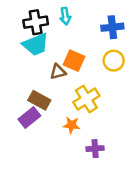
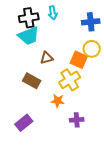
orange square: (74, 61) -> (79, 60), moved
purple rectangle: (29, 118) -> (24, 123), moved

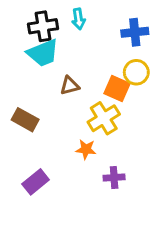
brown rectangle: (32, 81) -> (25, 120), moved

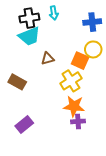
orange star: (86, 149) -> (74, 106), moved, size x1.5

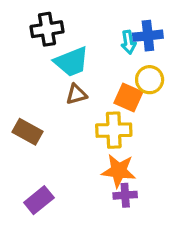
cyan arrow: (54, 13) -> (128, 42), moved
cyan trapezoid: (29, 36) -> (71, 62), moved
yellow cross: (71, 81) -> (114, 130), turned 30

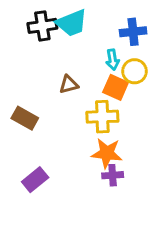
cyan arrow: (128, 42) -> (113, 60), moved
cyan trapezoid: (71, 62) -> (72, 23), moved

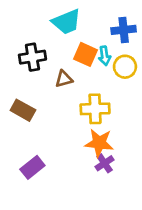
black cross: (42, 26) -> (32, 57), moved
orange square: (116, 87) -> (86, 54), moved
purple cross: (113, 175) -> (105, 163), turned -30

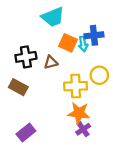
blue cross: (124, 30) -> (94, 35), moved
black cross: (32, 57) -> (26, 57), moved
yellow circle: (125, 67) -> (99, 75), moved

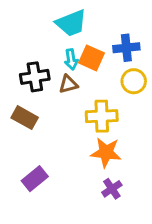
cyan arrow: (83, 44) -> (71, 59), moved
yellow circle: (99, 75) -> (134, 81), moved
purple cross: (83, 129) -> (112, 189), moved

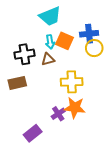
yellow circle: (134, 81) -> (94, 48), moved
brown rectangle: (25, 118) -> (17, 83), turned -42
purple rectangle: (35, 179) -> (33, 133), moved
purple cross: (112, 189) -> (58, 114), moved

